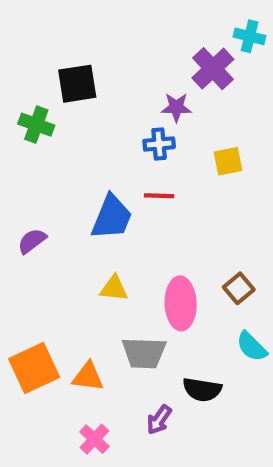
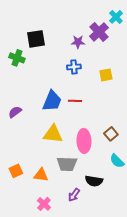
cyan cross: (250, 36) -> (116, 17), turned 32
purple star: (176, 107) -> (78, 42), moved
red line: (159, 196) -> (75, 101), moved
yellow triangle: (114, 288) -> (53, 134), size x1.5
orange square: (34, 368) -> (16, 171), size x0.6

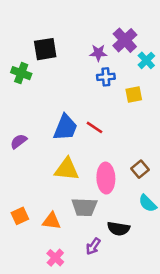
cyan cross: (116, 17) -> (146, 60), moved
blue cross: (74, 67) -> (106, 77), moved
red line: (75, 101) -> (95, 127), turned 32

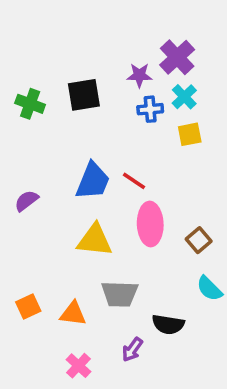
black square: (45, 49) -> (84, 95), moved
cyan cross: (146, 60) -> (184, 97), moved
pink ellipse: (106, 178) -> (150, 224), moved

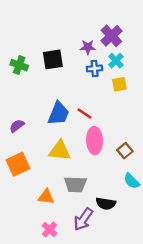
orange square: (28, 306) -> (18, 164), moved, size x1.5
purple arrow: (132, 350) -> (83, 219), size x1.5

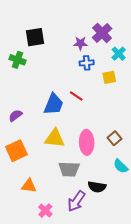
black square: (53, 59) -> (35, 37), moved
cyan cross: (116, 61) -> (119, 54), moved
red line: (84, 114) -> (76, 96), moved
pink ellipse: (95, 141) -> (87, 142), moved
orange triangle: (46, 197) -> (29, 186), moved

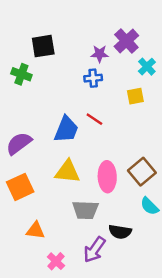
blue cross: (87, 63) -> (93, 78), moved
purple semicircle: (15, 116) -> (19, 143), size x1.5
brown square: (114, 138) -> (142, 172), size x1.5

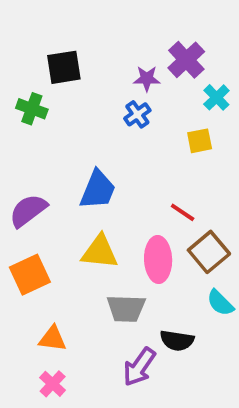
blue cross: (93, 78) -> (137, 114), turned -30
red line: (94, 119) -> (183, 212), moved
pink cross: (56, 261) -> (53, 384), moved

